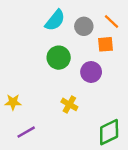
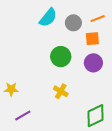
orange line: (111, 22) -> (98, 19), turned -64
green circle: (59, 58) -> (61, 57), moved
purple circle: (91, 72) -> (93, 63), moved

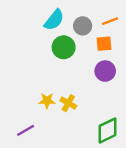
green circle: (61, 57) -> (64, 47), moved
yellow star: (11, 89) -> (47, 101), moved

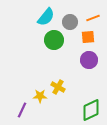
yellow star: (47, 101) -> (40, 96), moved
purple line: (26, 130) -> (22, 110), turned -35

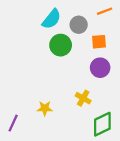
orange line: (93, 18) -> (105, 11), moved
yellow cross: (58, 87) -> (83, 98), moved
purple line: (22, 110) -> (13, 123), moved

